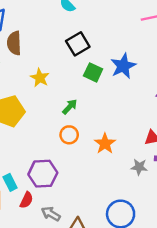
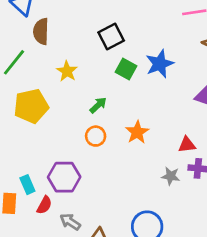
orange star: (105, 144) -> (137, 132), moved

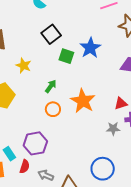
orange star: (137, 132) -> (83, 101), size x1.4

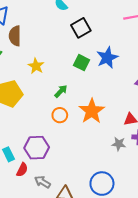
black square: (51, 34) -> (81, 28), moved

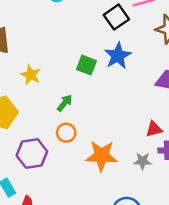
black square: (81, 28) -> (116, 17), moved
orange star: (92, 111) -> (101, 156), moved, turned -30
purple hexagon: (37, 148) -> (32, 154), moved

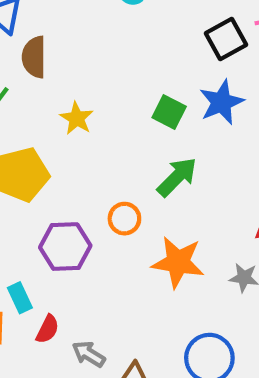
green arrow: (65, 103) -> (177, 177), moved, size x1.5

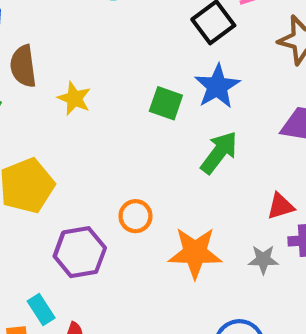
yellow star: (77, 118) -> (74, 98), moved
green arrow: (177, 177) -> (219, 153), moved

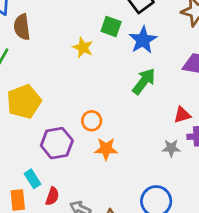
yellow star: (74, 98) -> (83, 47), moved
green square: (166, 103) -> (111, 26), moved
orange star: (195, 253) -> (106, 149), moved, size x0.7

